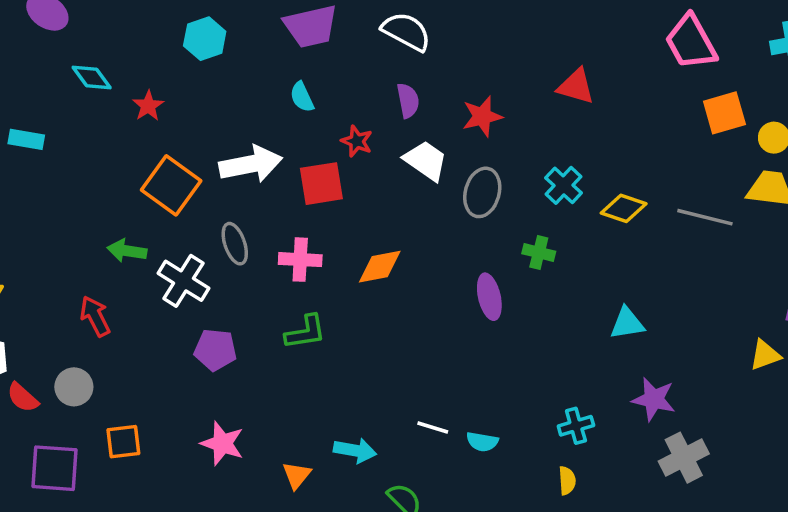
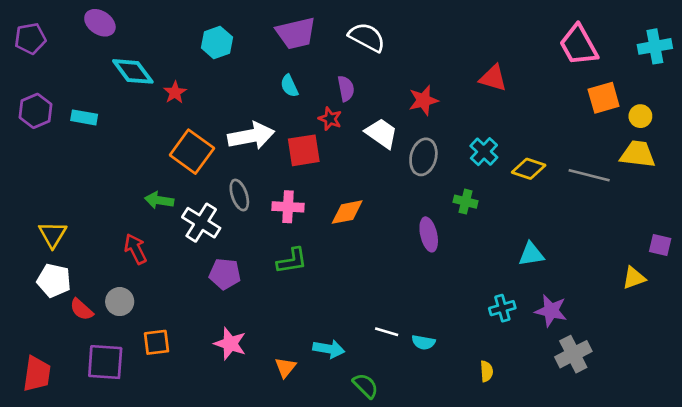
cyan diamond: (92, 78) -> (133, 71), size x1.4
purple semicircle: (408, 100) -> (346, 89), moved
cyan cross: (576, 426) -> (502, 308), moved

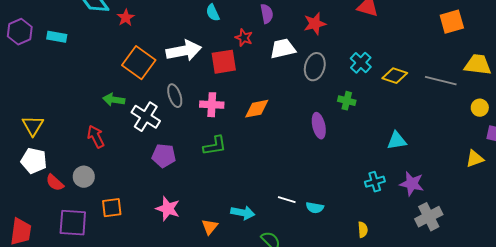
purple semicircle: (346, 89) -> (267, 14), moved
yellow circle: (640, 116) -> (480, 108), moved
white trapezoid: (381, 133) -> (283, 49), turned -48

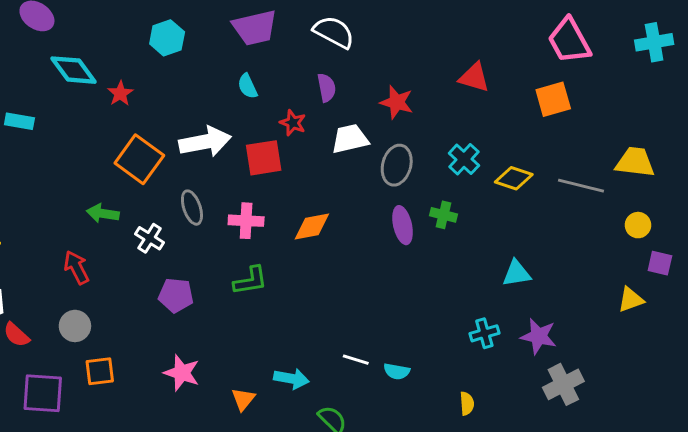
orange square: (452, 22) -> (553, 99), moved
red star: (315, 24) -> (397, 102), turned 30
white cross: (146, 117) -> (150, 238), size x0.7
purple ellipse: (319, 126) -> (403, 225), moved
gray circle: (84, 177) -> (75, 326), moved

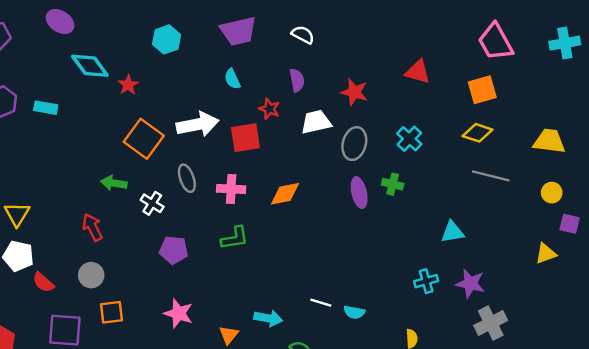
white semicircle: (334, 32) -> (303, 35), size x0.7
yellow diamond: (514, 178) -> (478, 133), moved
gray line: (581, 186) -> (491, 176), moved

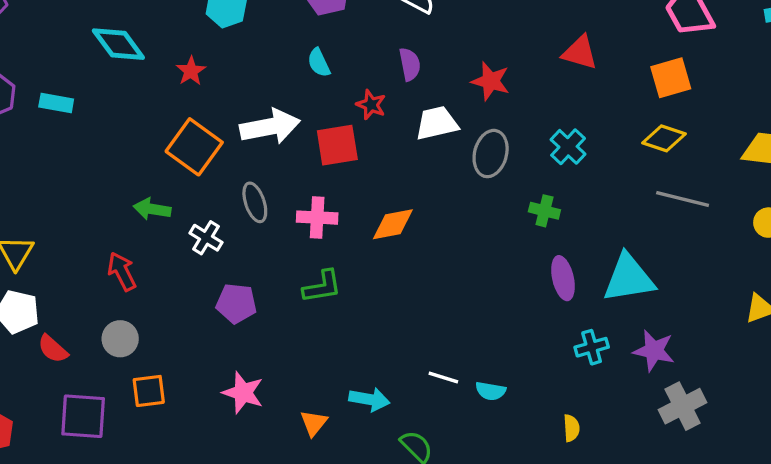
red star: (128, 85) -> (191, 71), moved
purple ellipse: (359, 193) -> (563, 278), moved
cyan triangle: (452, 232) -> (629, 278), size x1.6

